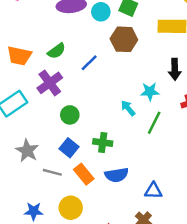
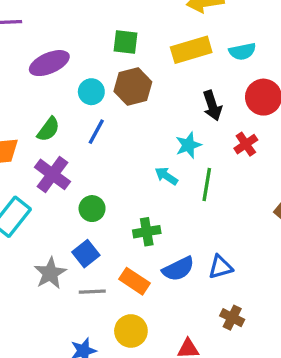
cyan circle: (101, 12) -> (91, 92), moved
blue square: (69, 148) -> (86, 254), moved, turned 30
gray star: (27, 151) -> (50, 273), turned 30
blue triangle: (153, 191) -> (220, 267), moved

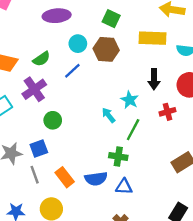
cyan star: (188, 145) -> (130, 100), turned 30
green cross: (147, 232) -> (118, 156), moved
gray line: (92, 292) -> (35, 175), turned 54

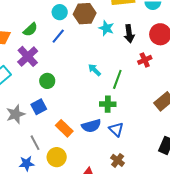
cyan star: (130, 100) -> (106, 28), moved
gray line: (35, 175) -> (35, 143), moved
blue triangle: (124, 187) -> (116, 129), turned 49

